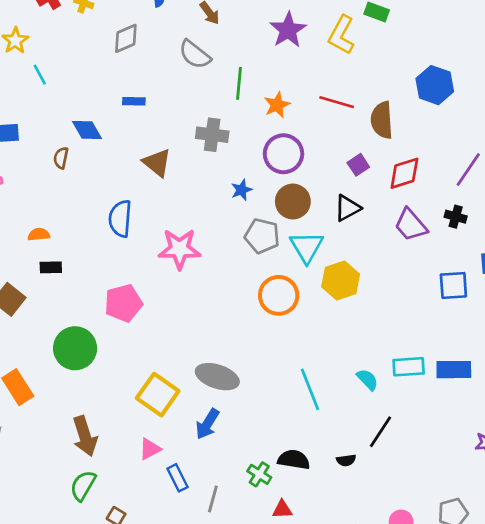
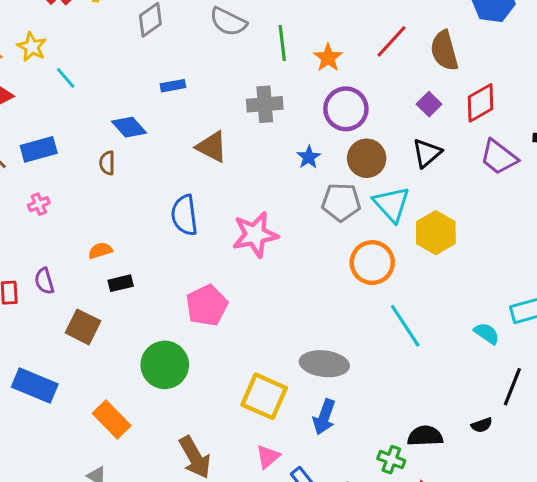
red line: (337, 102) -> (392, 41), turned -52
cyan line: (310, 389) -> (405, 326), moved

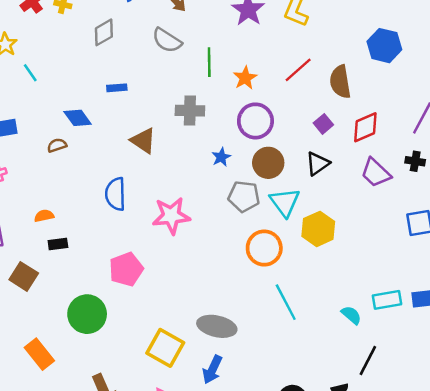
brown semicircle: (107, 163) -> (57, 145), turned 66

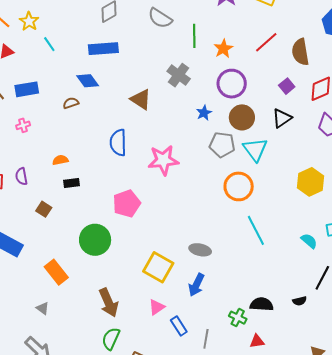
blue rectangle: (117, 88) -> (103, 49), moved, size x1.8
gray cross: (190, 111) -> (179, 75), turned 35
yellow hexagon: (318, 229) -> (311, 182), moved
brown square: (24, 276) -> (44, 209), size x0.7
gray ellipse: (217, 326) -> (200, 250), size x0.7

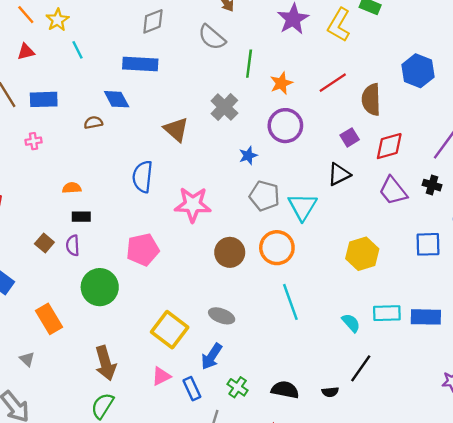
brown circle: (242, 117) -> (230, 252), moved
purple semicircle: (21, 176) -> (73, 245), moved
green cross: (238, 318) -> (238, 387), moved
blue rectangle: (179, 326) -> (192, 389), moved

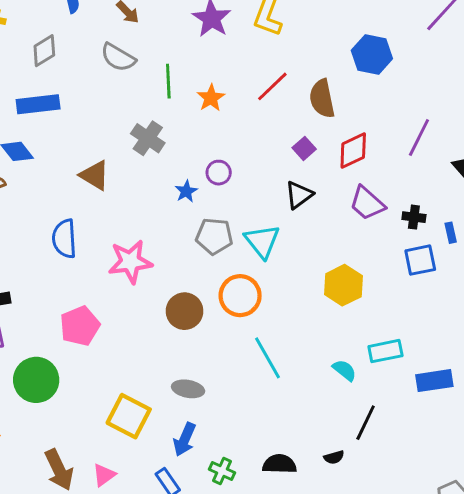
purple circle: (285, 126) -> (219, 173), moved, size x0.6
black cross: (432, 185) -> (414, 217), moved
blue rectangle: (426, 317) -> (434, 381), moved
pink triangle: (161, 376) -> (104, 475), moved

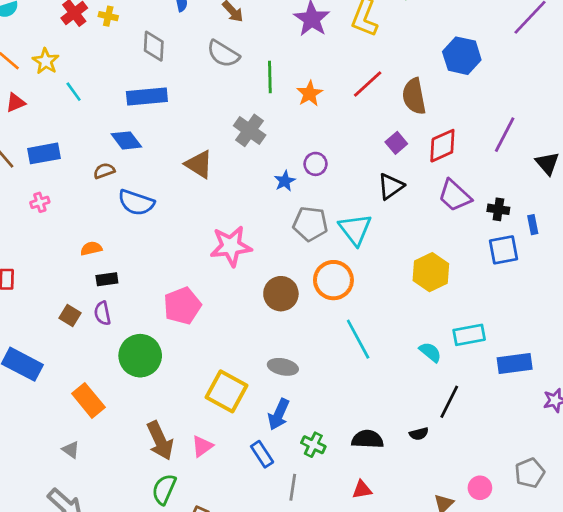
gray diamond: (44, 51) -> (154, 46), turned -56
blue semicircle: (64, 239) -> (136, 203), moved, turned -69

